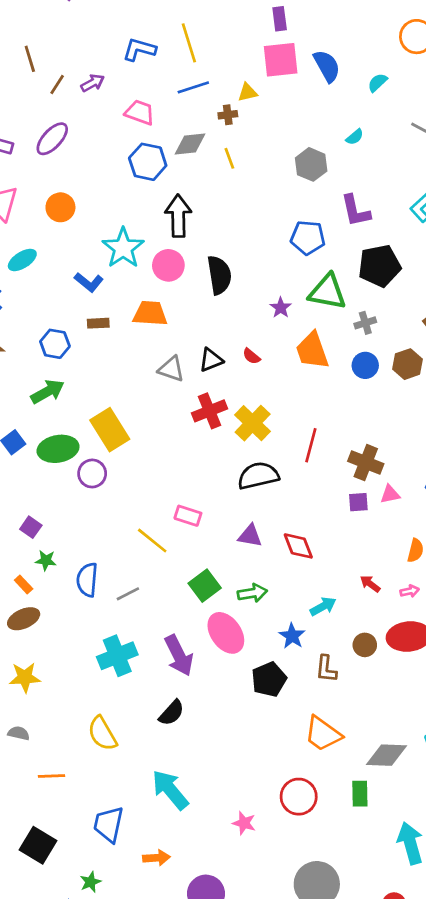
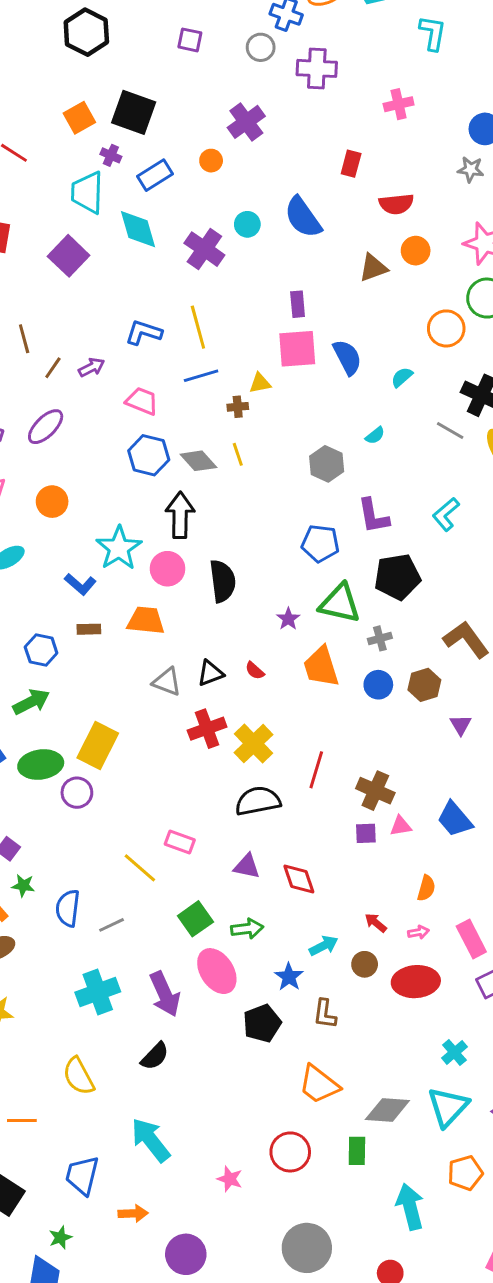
gray diamond: (190, 144) -> (198, 461), moved, turned 52
yellow rectangle: (110, 430) -> (98, 745), turned 57
brown circle: (365, 645) -> (365, 964), moved

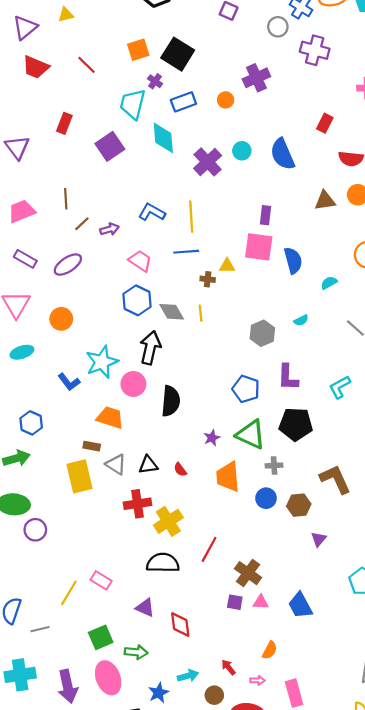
brown rectangle: (89, 629) -> (92, 446), moved
yellow rectangle: (98, 745) -> (79, 476), moved, turned -52
yellow line: (140, 868) -> (69, 593), turned 68

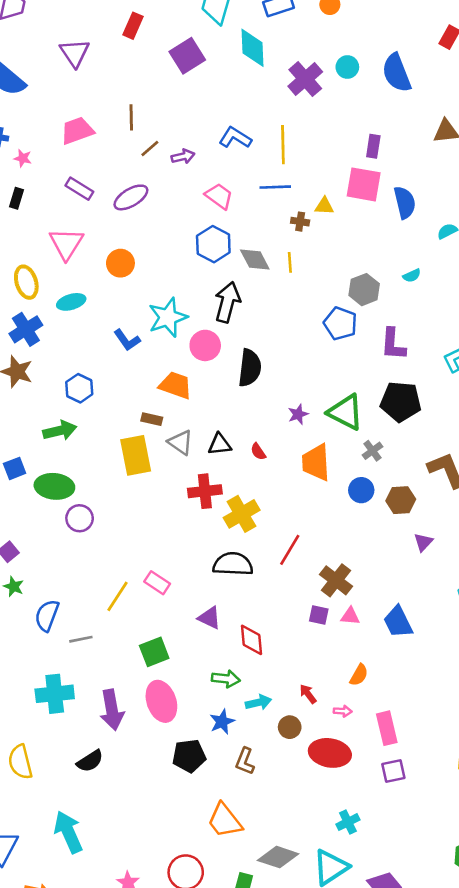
blue pentagon: (246, 389) -> (340, 324), moved
gray cross: (274, 465) -> (372, 451), turned -35
green arrow: (136, 652) -> (226, 679), moved

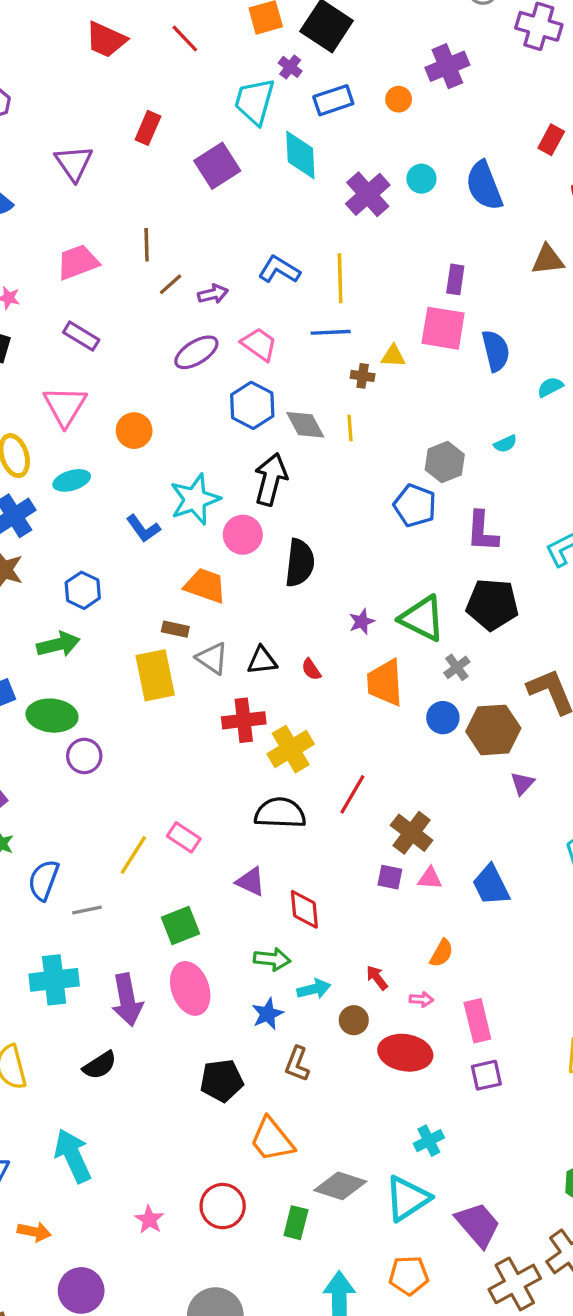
purple ellipse: (131, 197) -> (196, 352), moved
brown hexagon: (401, 500) -> (493, 730), size x1.4
black pentagon: (189, 756) -> (222, 1081), moved

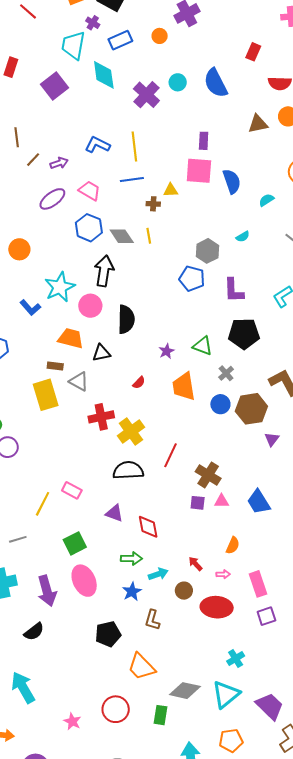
green triangle: (422, 618) -> (203, 346), size x0.7
black triangle: (262, 661) -> (101, 353), moved
red semicircle: (311, 669) -> (139, 383), turned -96

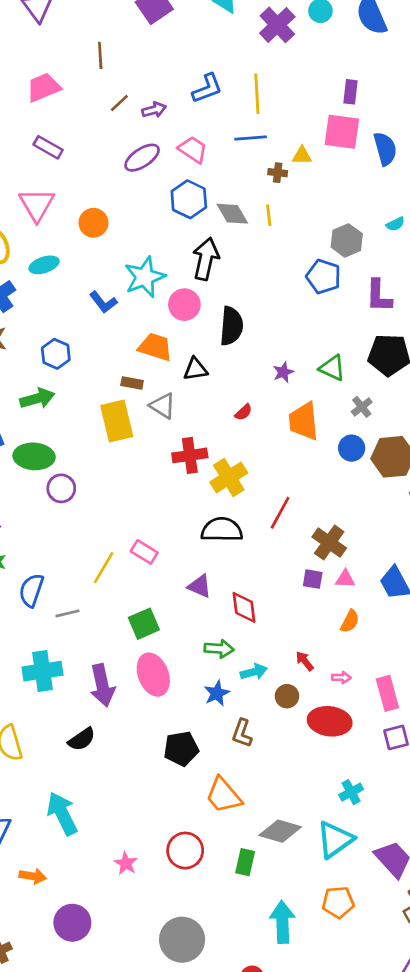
brown line: (17, 137) -> (100, 55), moved
blue L-shape: (97, 145) -> (207, 88), turned 130
orange semicircle: (233, 545) -> (350, 621), moved

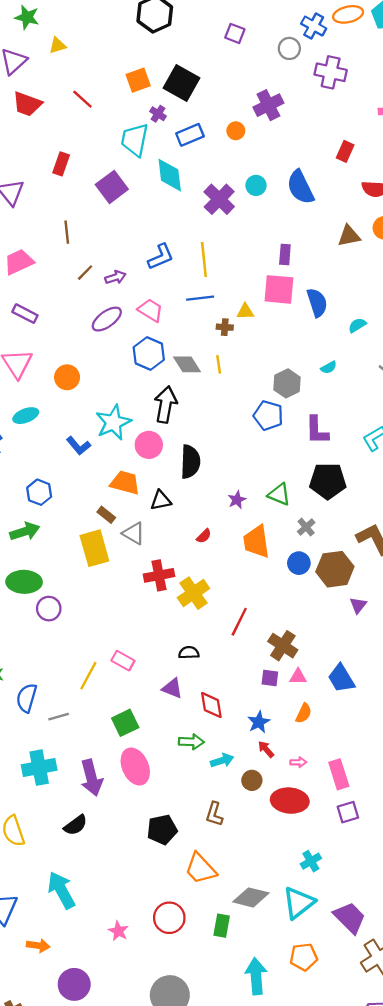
brown rectangle: (132, 383) -> (106, 515), turned 30
black semicircle: (222, 530) -> (189, 653), moved, size x0.6
blue star: (217, 693) -> (259, 722), moved

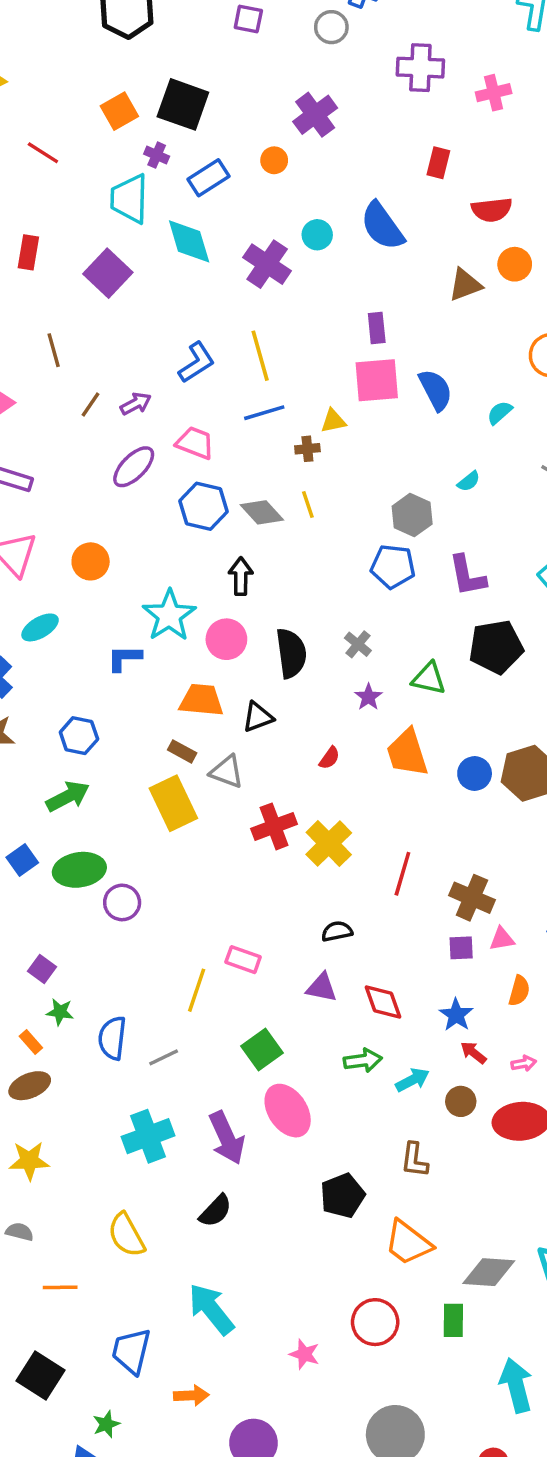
purple cross: (331, 72) -> (420, 68), moved
black arrow: (166, 405) -> (241, 576), size x0.7
blue L-shape: (78, 446) -> (124, 658), turned 140
gray cross: (306, 527) -> (358, 644), moved

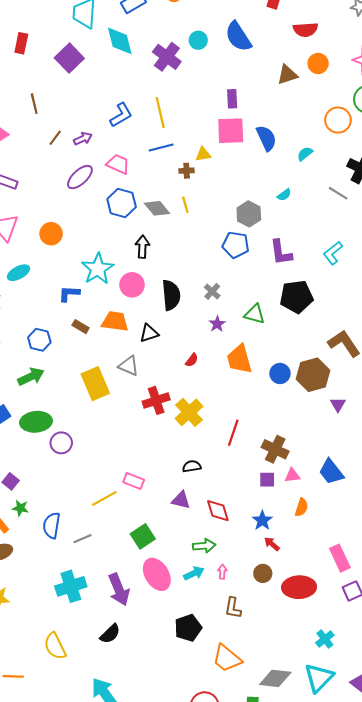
brown rectangle: (182, 751) -> (81, 327), moved
yellow line: (197, 990) -> (104, 498), turned 40
pink arrow: (524, 1063) -> (222, 572), moved, turned -80
cyan arrow: (413, 1080) -> (194, 573), moved

